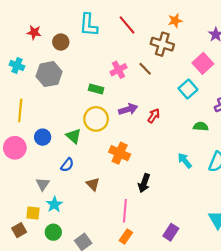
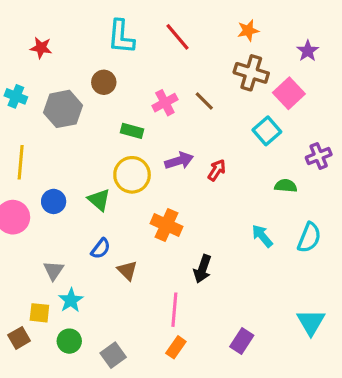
brown circle: (61, 42) -> (104, 82), moved
brown cross: (162, 44) -> (251, 73), moved
blue semicircle: (67, 165) -> (101, 249), moved

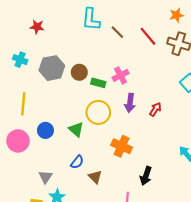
red line: (177, 37) -> (148, 36), moved
brown circle: (104, 82) -> (79, 72), moved
brown line: (204, 101) -> (117, 32), moved
pink cross: (165, 103) -> (121, 75), moved
purple arrow: (179, 161) -> (130, 103), turned 114

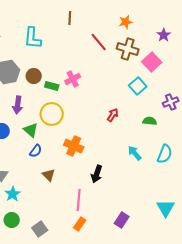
cyan L-shape: (91, 19) -> (33, 38), moved
brown line: (117, 32) -> (70, 18), moved, turned 48
purple arrow: (130, 103) -> (18, 105), moved
red arrow: (155, 109) -> (113, 115), moved
blue semicircle: (77, 162) -> (36, 151), moved

